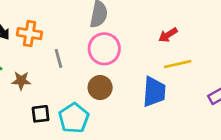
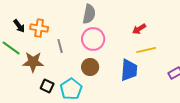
brown star: (21, 81) -> (33, 62), size x1.5
black square: (41, 114) -> (47, 86), turned 32

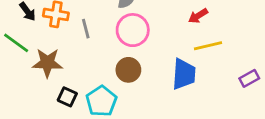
gray line: (60, 46) -> (86, 29), moved

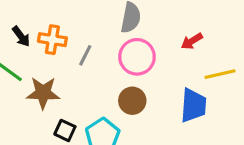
red arrow: (198, 16) -> (192, 41), moved
gray line: (86, 29) -> (85, 55), turned 42

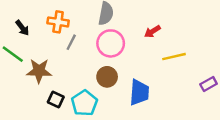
orange cross: (52, 40) -> (58, 22), moved
blue trapezoid: (193, 105) -> (139, 92), moved

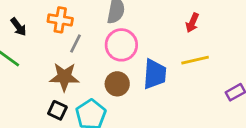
red arrow: (152, 31) -> (192, 23), moved, turned -35
brown star: (39, 71) -> (64, 77), moved
blue trapezoid: (139, 92) -> (155, 74), moved

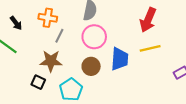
red arrow: (192, 23) -> (148, 20), size x1.6
black square: (57, 110) -> (38, 82), moved

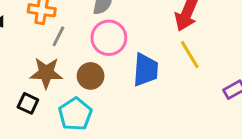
yellow line: (150, 48) -> (190, 55), turned 72
brown circle: (91, 66) -> (91, 76), moved

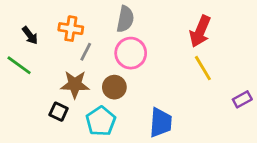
blue trapezoid: (146, 70) -> (161, 123), moved

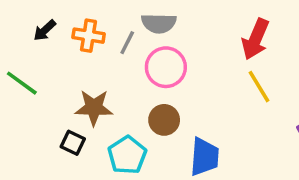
gray semicircle: (125, 19) -> (159, 23), turned 80
black arrow: (30, 35) -> (45, 30), moved, turned 84
gray line: (86, 52) -> (127, 43), moved
brown circle: (114, 87) -> (164, 120), moved

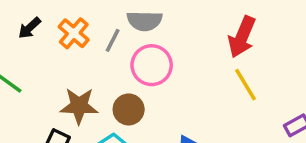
orange cross: (89, 36) -> (74, 33), turned 32
brown circle: (164, 120) -> (129, 109), moved

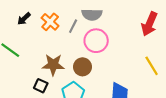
yellow line: (245, 85) -> (152, 66), moved

